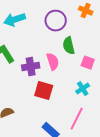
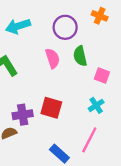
pink semicircle: (53, 62) -> (53, 58), moved
purple cross: (31, 67) -> (23, 115), moved

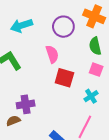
orange cross: (100, 16) -> (94, 16), size x1.5
green semicircle: (80, 56) -> (95, 46), moved
red square: (51, 108) -> (64, 78), moved

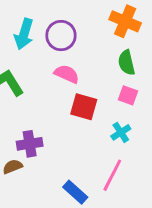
cyan arrow: (21, 26) -> (24, 34), turned -55
purple circle: (63, 27) -> (61, 36), moved
pink semicircle: (52, 54) -> (67, 74), turned -48

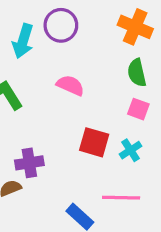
purple circle: (61, 36) -> (61, 25), moved
red square: (84, 107) -> (94, 142), moved
pink line: (112, 175) -> (121, 198), turned 64

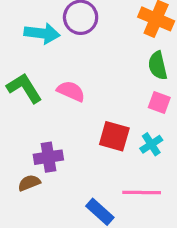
cyan arrow: (23, 41) -> (42, 33), turned -100
pink semicircle: (70, 85) -> (71, 91), moved

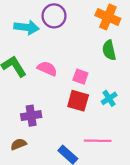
pink square: (159, 102) -> (80, 77), moved
cyan cross: (151, 144) -> (109, 98), moved
brown semicircle: (29, 183) -> (19, 144), moved

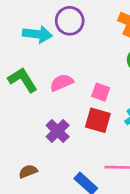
pink semicircle: (47, 69) -> (62, 83), turned -48
purple cross: (31, 116) -> (58, 131), moved, turned -36

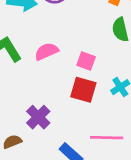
purple cross: (58, 131) -> (38, 117), moved

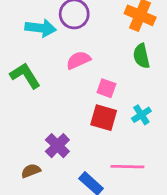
pink semicircle: (46, 51) -> (78, 60), moved

